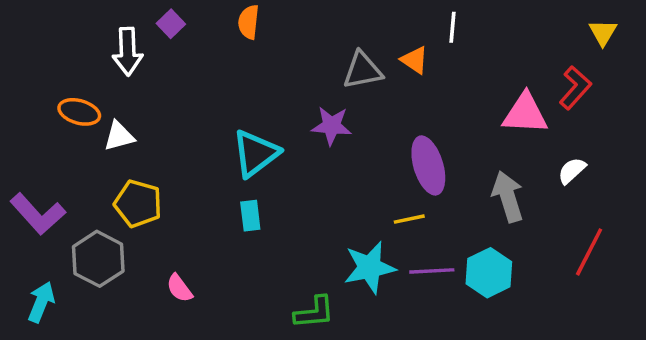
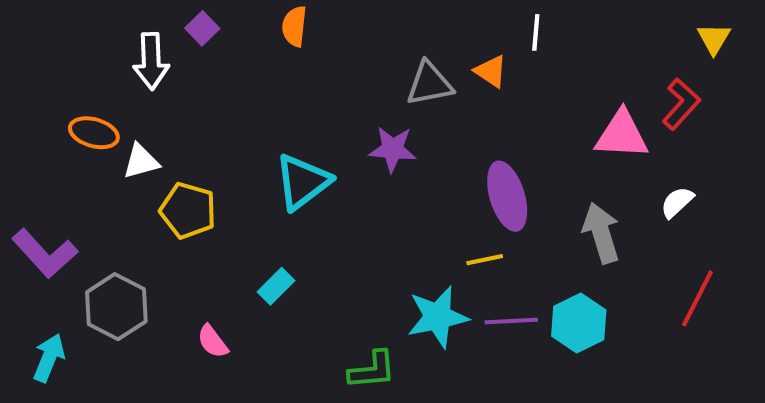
yellow pentagon: (138, 204) -> (188, 210), moved
cyan rectangle: (250, 216) -> (276, 286), moved, turned 52

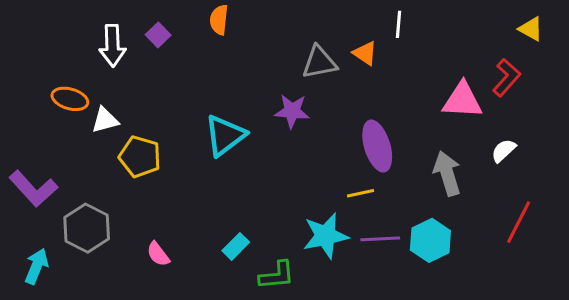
purple square: (202, 28) -> (158, 35), moved
yellow triangle: (714, 39) -> (531, 29), turned -32
cyan rectangle: (276, 286) -> (236, 246), moved

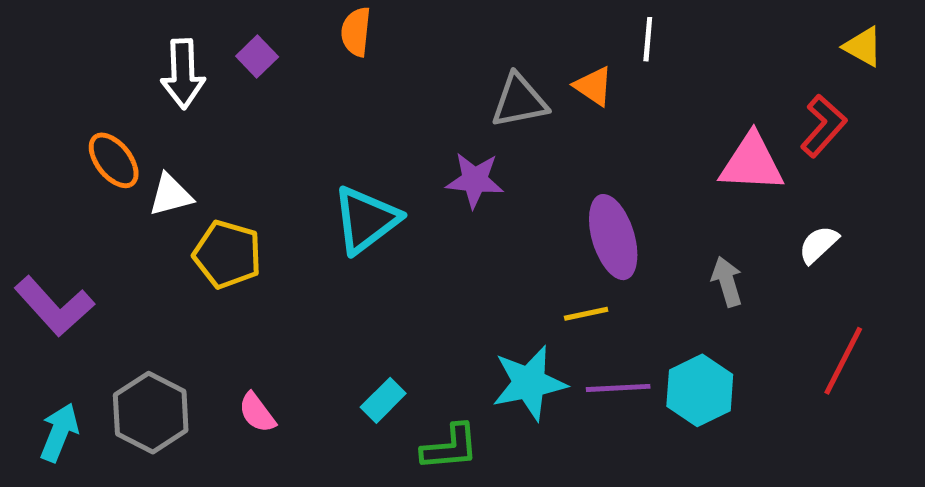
orange ellipse: (70, 99) -> (114, 160), turned 36
gray arrow: (447, 173) -> (727, 282), size x0.7
gray hexagon: (87, 228) -> (151, 413), moved

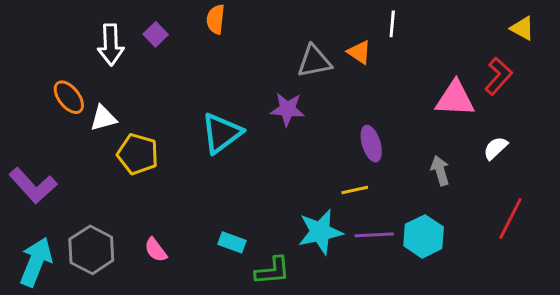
purple ellipse: (613, 237) -> (371, 144), size x0.7
cyan rectangle: (383, 400) -> (232, 242), turned 65
cyan arrow: (59, 432) -> (36, 262), size x1.4

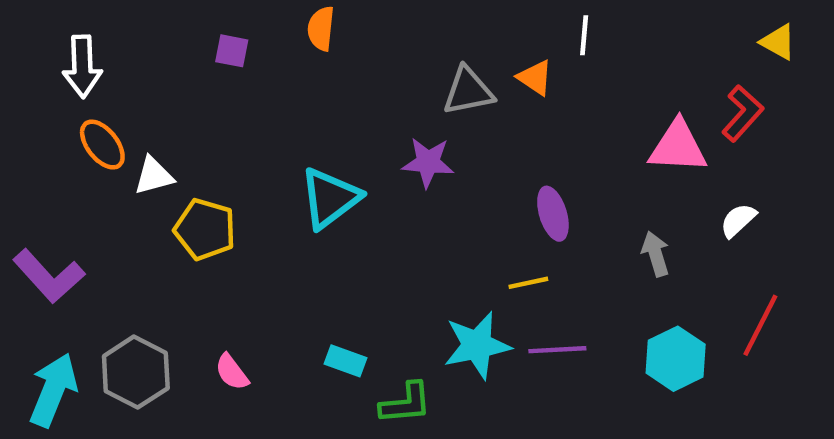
purple square: (156, 34) -> (232, 51), turned -35
white arrow: (111, 45) -> (82, 66), moved
cyan hexagon: (424, 236) -> (676, 359), moved

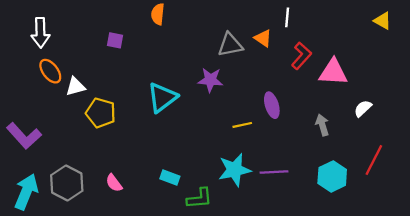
purple square: (232, 51) -> (115, 40), moved
red L-shape: (743, 113) -> (301, 56), moved
yellow line: (528, 283) -> (242, 125), moved

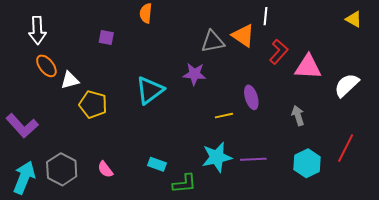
orange triangle: (263, 38) -> (243, 35), size x1.4
white semicircle: (363, 108) -> (347, 85), moved, size x1.5

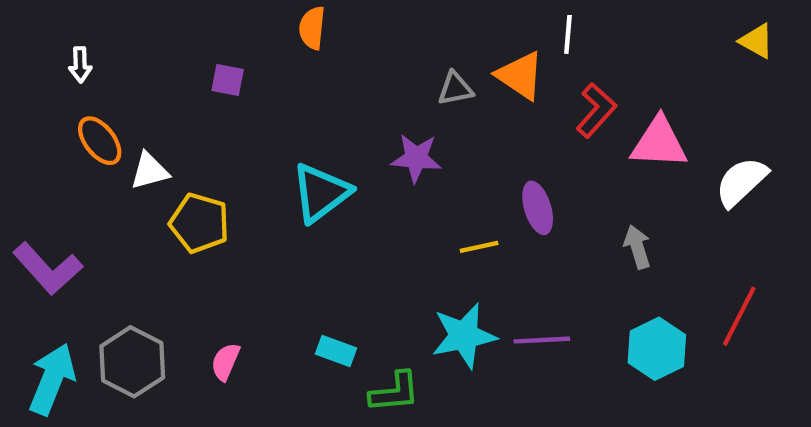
white arrow: (37, 30) -> (80, 65), size x0.6
gray triangle: (213, 42) -> (455, 89), size x0.7
pink semicircle: (105, 169) -> (225, 362), turned 60

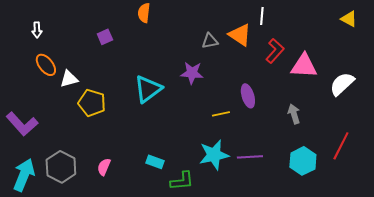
purple square: (228, 80) -> (105, 37), turned -35

